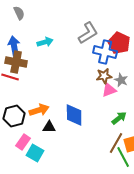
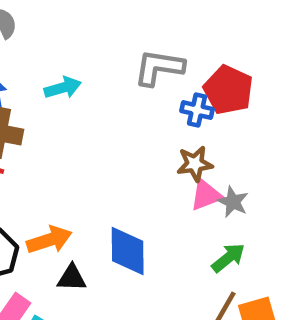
gray L-shape: (88, 33) -> (159, 68), turned -140
blue cross: (105, 52) -> (197, 110), size x0.6
gray star: (121, 80) -> (233, 202), moved

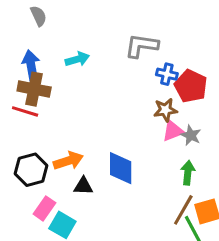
red pentagon: (228, 90) -> (191, 86), moved
green arrow: (228, 258) -> (188, 173), turned -45

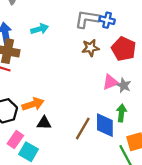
blue cross: (167, 74) -> (107, 20), moved
brown star: (165, 110) -> (90, 48), moved
blue diamond: (121, 168) -> (105, 125), moved
brown line: (183, 210) -> (83, 129), moved

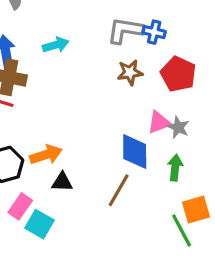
blue diamond: (105, 125) -> (135, 151), moved

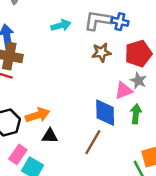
cyan arrow: (56, 45) -> (61, 25), moved
red pentagon: (178, 74) -> (138, 54), turned 30
gray star: (178, 127) -> (138, 81), moved
green arrow: (175, 168) -> (136, 114), moved

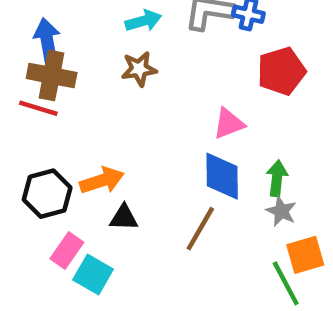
brown star: (101, 52) -> (139, 69), moved
gray star: (138, 81) -> (281, 211), moved
pink triangle: (124, 90) -> (229, 124), moved

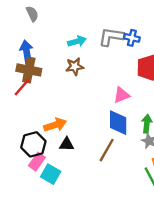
red line: (38, 108) -> (22, 87), turned -66
black hexagon: (47, 194) -> (33, 144), moved

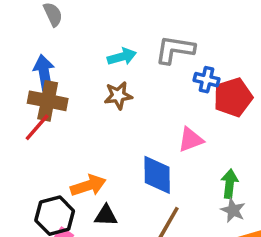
blue cross: (132, 38) -> (207, 80), moved
blue diamond: (118, 123) -> (157, 175), moved

